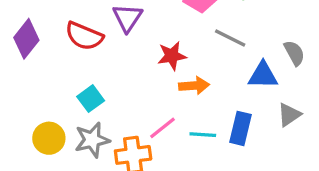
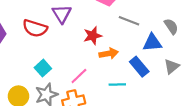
pink line: (162, 128) -> (79, 76), moved
blue rectangle: (240, 128) -> (139, 67), moved, turned -48

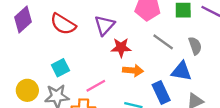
purple triangle: (62, 14) -> (104, 25), moved
gray semicircle: (171, 26) -> (195, 46), moved

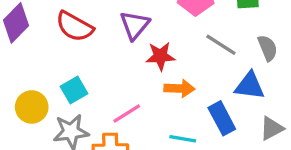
yellow circle: (27, 90) -> (32, 107), moved

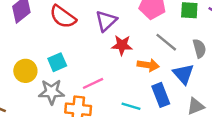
blue triangle: (250, 86) -> (183, 74), turned 35
orange arrow: (179, 88) -> (148, 65), moved

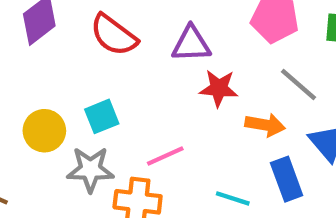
purple triangle: (106, 21) -> (191, 44), turned 40

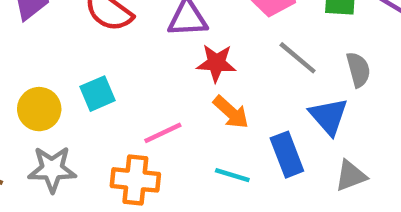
orange arrow: (265, 125) -> (231, 112), moved, turned 33
gray star: (90, 169) -> (52, 169), moved

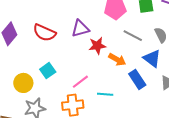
orange arrow: (231, 112) -> (117, 60), moved
cyan line: (232, 175) -> (105, 94), moved

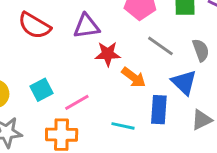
cyan square: (48, 71) -> (41, 90), moved
blue rectangle: (137, 79) -> (159, 110), turned 30
cyan line: (105, 94) -> (123, 126), moved

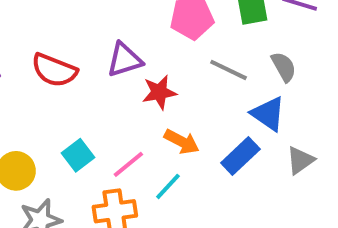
orange arrow: (134, 77) -> (182, 142), moved
blue rectangle: (159, 110) -> (240, 156), turned 52
cyan line: (123, 126) -> (168, 186), moved, turned -50

